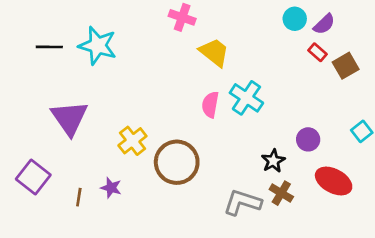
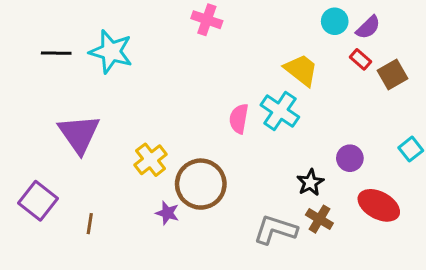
yellow trapezoid: (214, 52) -> (301, 70), moved
purple star: (111, 188) -> (167, 213), moved

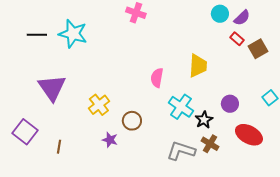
yellow trapezoid: (301, 70) -> (198, 66), moved, turned 55
cyan cross: (280, 111) -> (181, 107), moved
brown circle: (201, 184) -> (132, 121), size x0.6

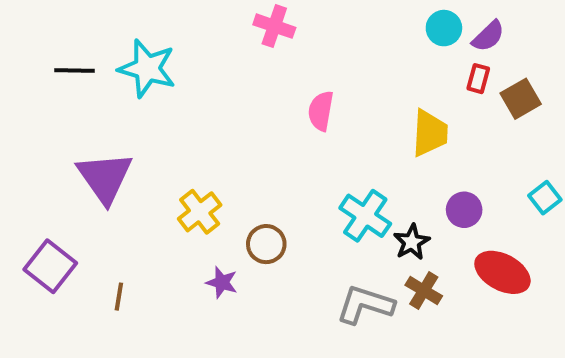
red rectangle: (237, 39) -> (478, 79), turned 64
yellow trapezoid: (198, 66) -> (430, 133), moved
pink semicircle: (157, 78) -> (321, 111), moved

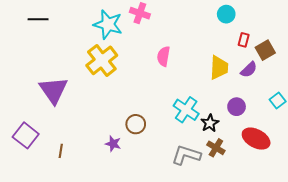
purple semicircle: (488, 36) -> (249, 70), moved
cyan star: (147, 68) -> (108, 24), moved
black line: (74, 70) -> (38, 19), moved
yellow cross: (200, 212) -> (102, 60), moved, size x1.4

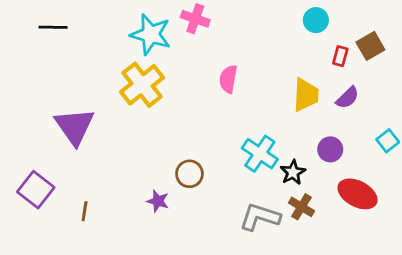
brown square: (265, 50) -> (370, 46), moved

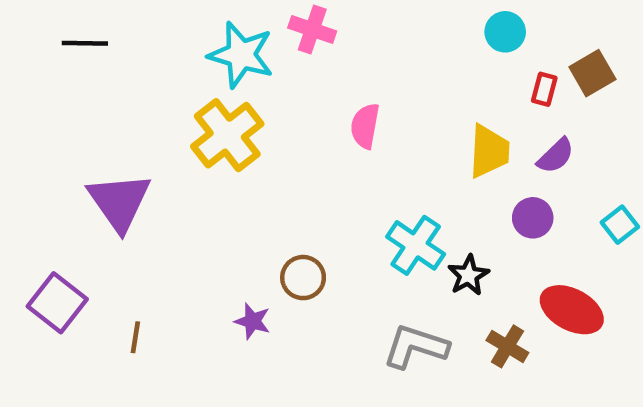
purple circle: (330, 149) -> (533, 218), moved
brown cross: (301, 207) -> (507, 346), moved

